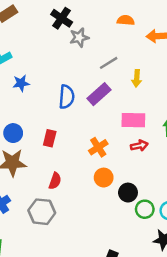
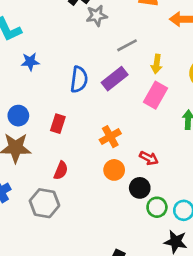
pink rectangle: (133, 120) -> (155, 95), moved, turned -65
red arrow: (139, 146) -> (149, 158), moved, turned 35

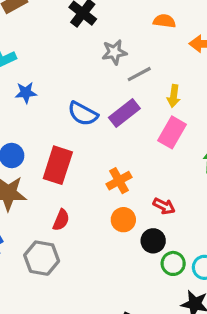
gray star: (97, 16) -> (114, 52), moved
blue semicircle: (79, 79) -> (83, 114), turned 110
red rectangle: (58, 124) -> (58, 165), size x1.6

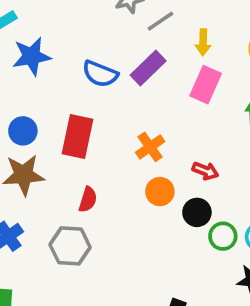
blue star: (26, 93) -> (32, 56), size x1.5

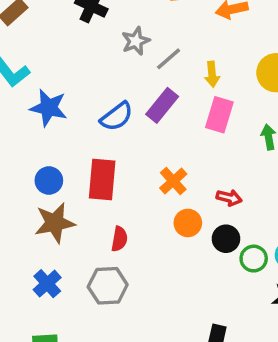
blue star: (32, 56) -> (49, 108), turned 30
blue semicircle: (100, 74) -> (117, 117), turned -52

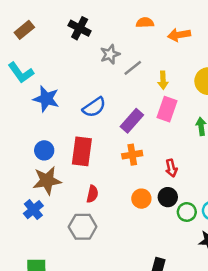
purple rectangle: (162, 105) -> (132, 121), moved
orange cross: (173, 181) -> (132, 155), turned 30
red arrow: (229, 198) -> (171, 168), turned 60
orange circle: (188, 223) -> (141, 199), moved
blue cross: (47, 284) -> (33, 210), moved

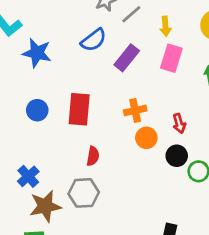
blue semicircle: (94, 107) -> (94, 40), moved
purple rectangle: (132, 121) -> (127, 58), moved
brown star: (47, 181) -> (45, 206), moved
orange circle: (141, 199) -> (146, 138), moved

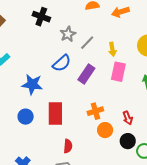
blue star: (37, 53) -> (32, 84), moved

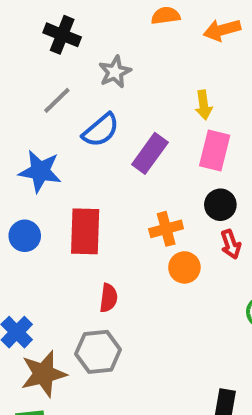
gray line: (87, 43) -> (57, 100), moved
black circle: (128, 141) -> (220, 205), moved

